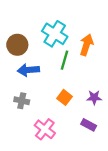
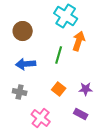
cyan cross: (55, 34) -> (66, 16), moved
brown circle: (17, 45) -> (23, 31), moved

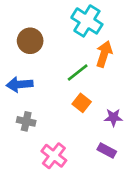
green line: (59, 55) -> (78, 72), turned 36
blue arrow: (26, 64) -> (20, 84), moved
orange square: (59, 89) -> (82, 103), moved

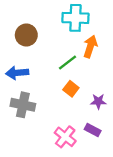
cyan cross: (87, 21) -> (75, 18), turned -30
gray cross: (26, 121) -> (23, 105), size x1.5
pink cross: (54, 156) -> (65, 137), moved

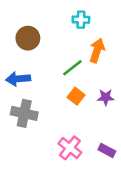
cyan cross: (75, 18) -> (81, 20), size x0.6
purple star: (98, 101) -> (106, 97), moved
purple rectangle: (93, 130) -> (107, 150), moved

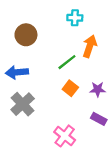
gray cross: (24, 113) -> (23, 104), turned 35
purple rectangle: (107, 150) -> (99, 119), moved

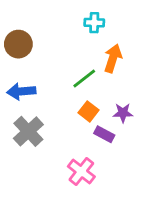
brown circle: (26, 35) -> (18, 44), moved
purple rectangle: (99, 119) -> (104, 134), moved

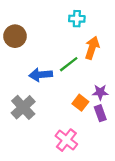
blue arrow: (21, 91) -> (41, 75), moved
orange square: (89, 111) -> (80, 103), moved
purple rectangle: (104, 134) -> (100, 113), moved, turned 42

